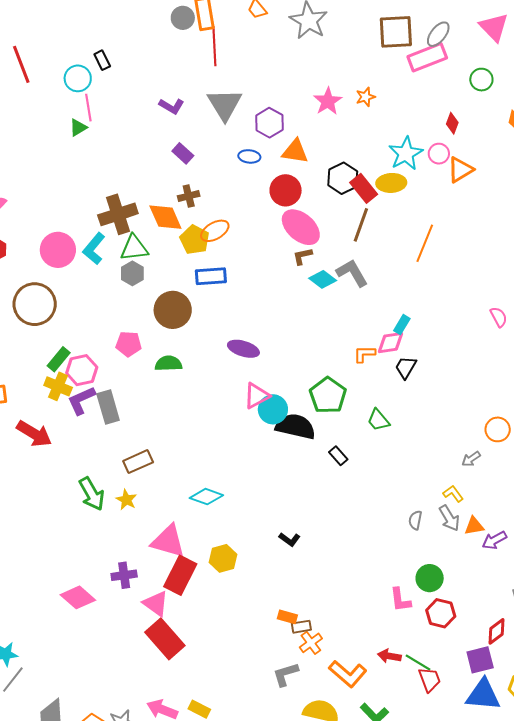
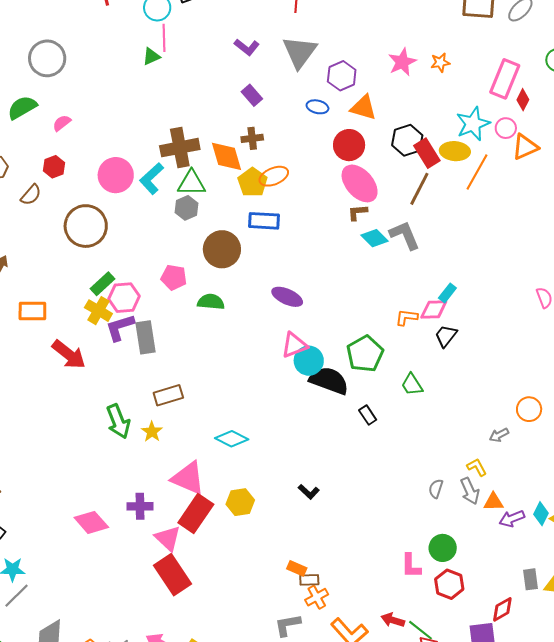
pink rectangle: (427, 57) -> (505, 79), moved, turned -54
orange line: (425, 243) -> (477, 172), moved

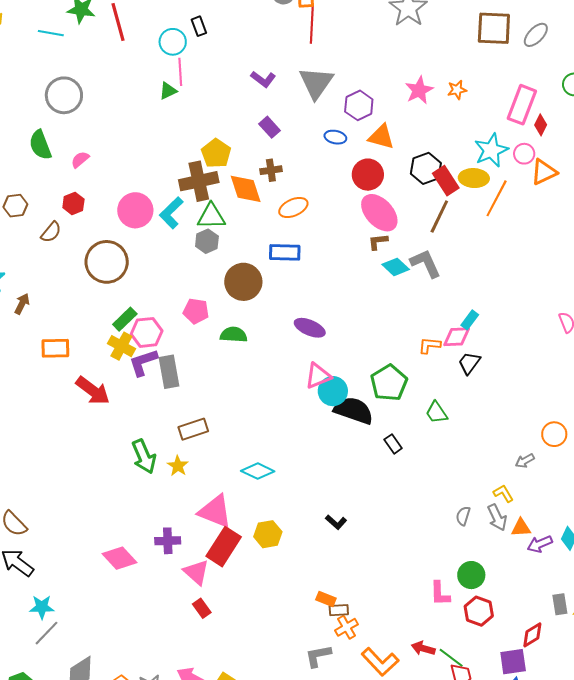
green semicircle: (22, 107) -> (40, 145), turned -80
yellow pentagon: (253, 182) -> (216, 153), moved
red rectangle: (172, 575) -> (202, 608), size x0.5

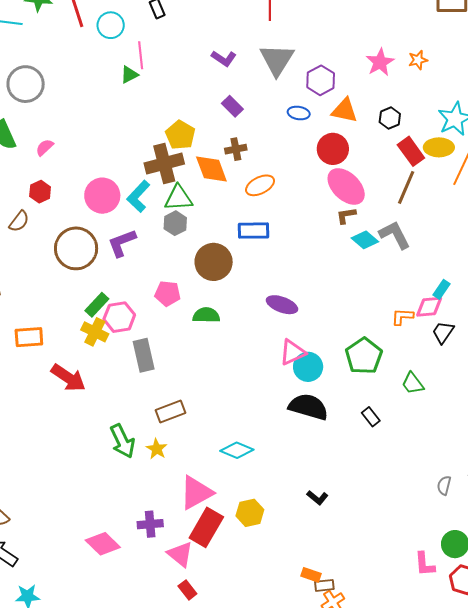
cyan circle: (173, 42) -> (111, 25), moved
black hexagon: (426, 168) -> (390, 118), moved, size x0.7
purple L-shape: (143, 362) -> (122, 243), moved
black semicircle: (354, 410) -> (308, 407), moved
pink triangle: (215, 511) -> (196, 493), turned -48

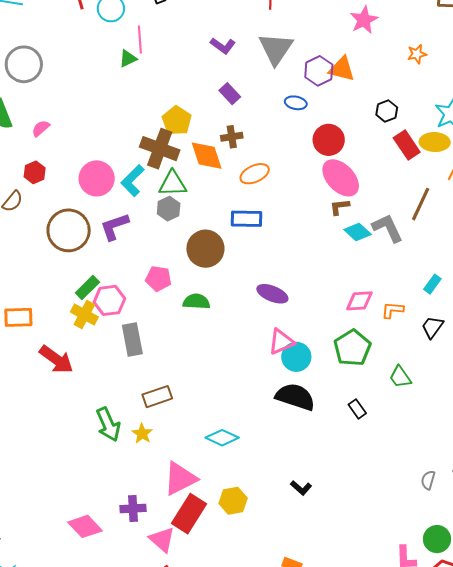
pink star: (380, 62) -> (364, 20), moved
orange triangle: (345, 110) -> (342, 69), moved
brown cross: (164, 163) -> (160, 149), turned 33
brown line: (406, 187) -> (421, 204), moved
pink diamond: (429, 307) -> (359, 301), moved

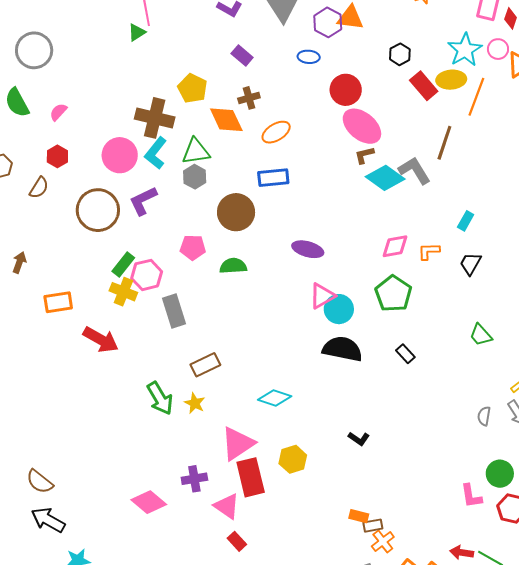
brown cross: (160, 149) -> (155, 118), moved
cyan diamond: (358, 232) -> (385, 178), size x1.4
green trapezoid: (400, 377) -> (481, 335), moved
red rectangle: (189, 514) -> (251, 477), turned -39

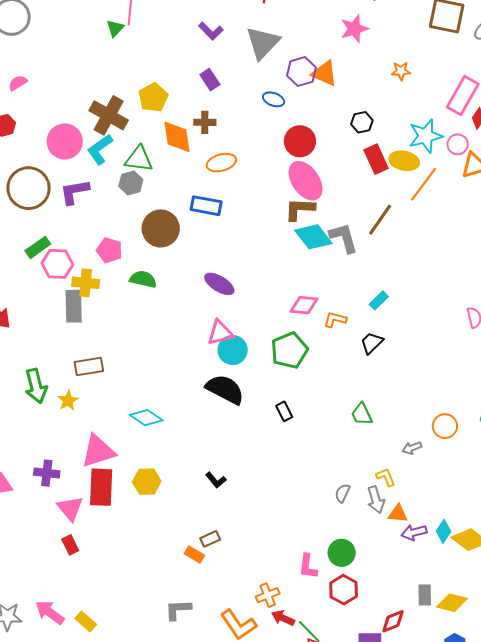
green triangle: (137, 32) -> (115, 28), turned -30
brown L-shape: (364, 155) -> (300, 209), size x1.5
yellow cross: (123, 292) -> (86, 283), moved, turned -32
brown rectangle: (373, 526) -> (210, 539), moved, turned -30
orange cross: (383, 542) -> (268, 595), moved

